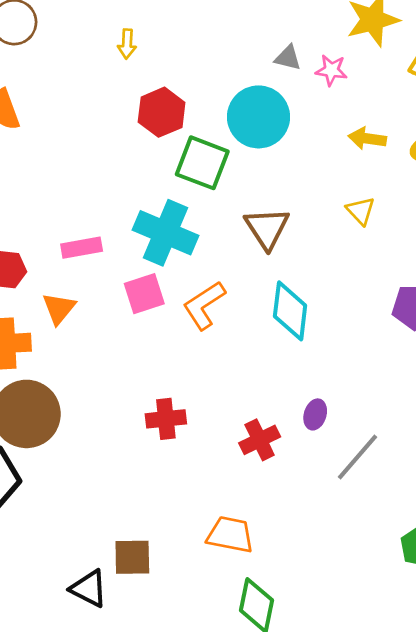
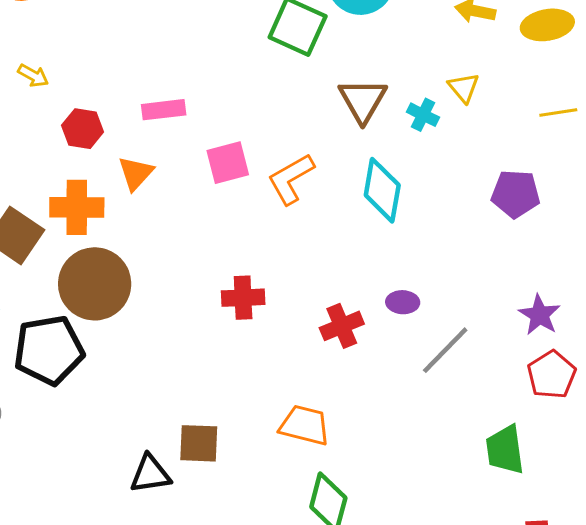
cyan cross: (166, 233) -> (423, 115), moved, size x0.5
purple ellipse: (315, 414) -> (403, 302), turned 72
black triangle: (89, 589) -> (150, 474), turned -39

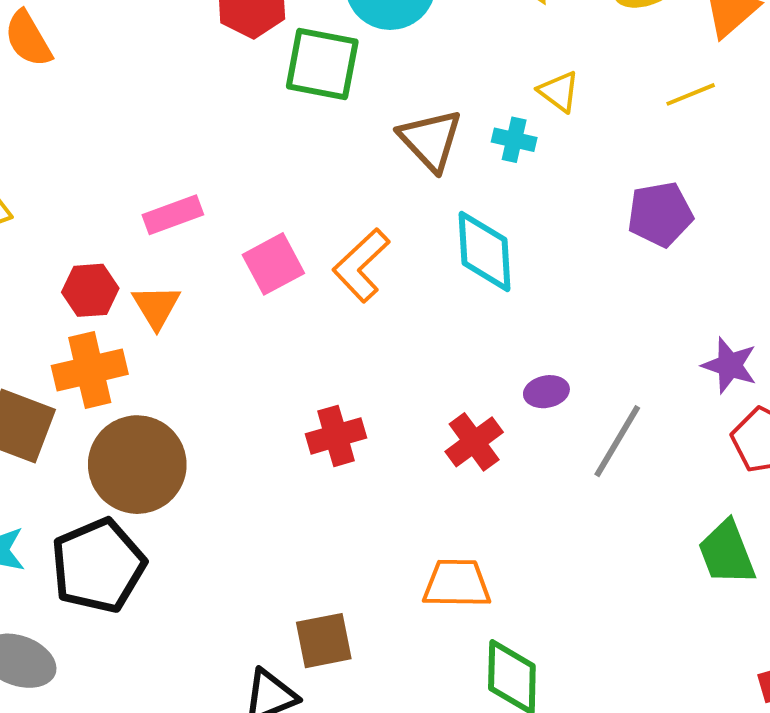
red hexagon: (83, 129) -> (90, 290), moved

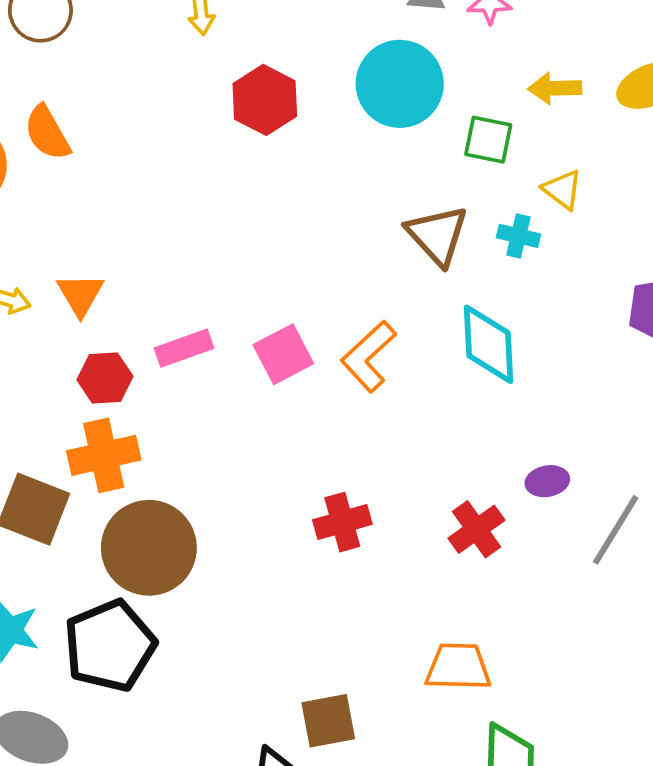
green square: (322, 64) -> (488, 140), moved, size x0.7
pink rectangle: (173, 215) -> (184, 348), moved
orange triangle: (156, 307) -> (80, 294), moved

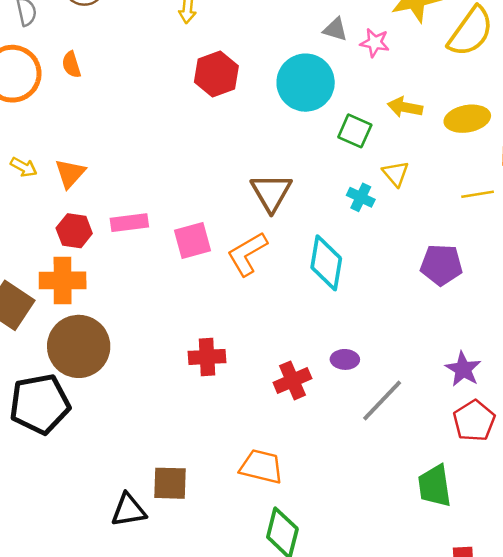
orange semicircle: (47, 133) -> (71, 65), size x0.7
brown triangle: (437, 235) -> (271, 192), moved

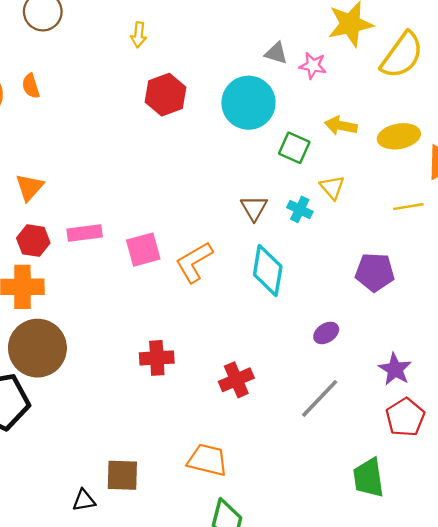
brown triangle: (271, 192) -> (254, 208), moved, size x0.7
purple ellipse: (345, 359) -> (326, 333), moved, turned -35
black triangle: (129, 510) -> (84, 500), size x0.7

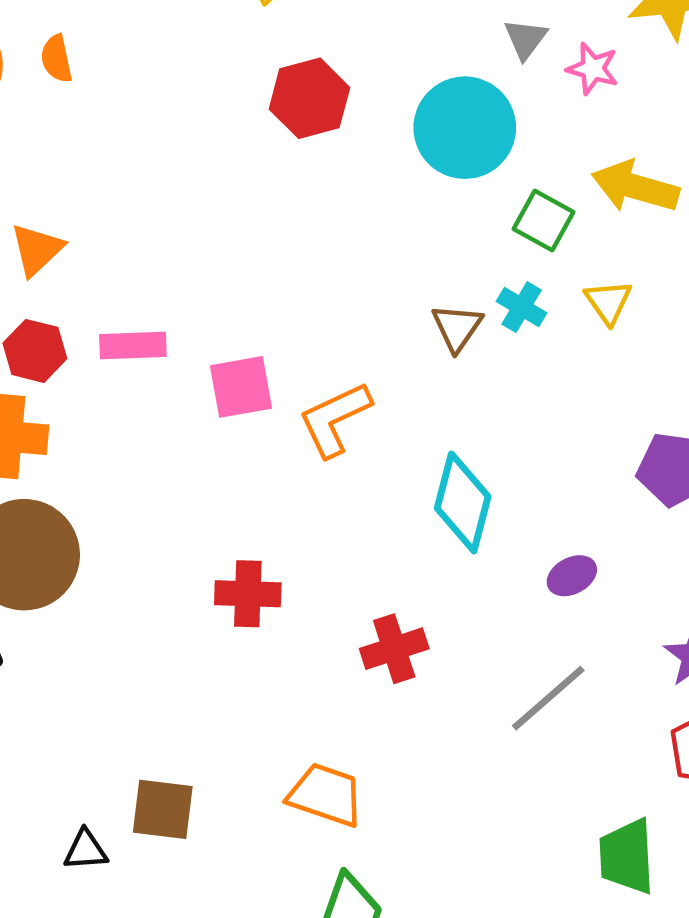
gray triangle: (276, 53) -> (525, 39), turned 45
yellow arrow: (341, 126) -> (635, 187), size x1.4
cyan cross: (300, 209) -> (522, 307), moved
cyan diamond: (268, 270) -> (463, 502), moved

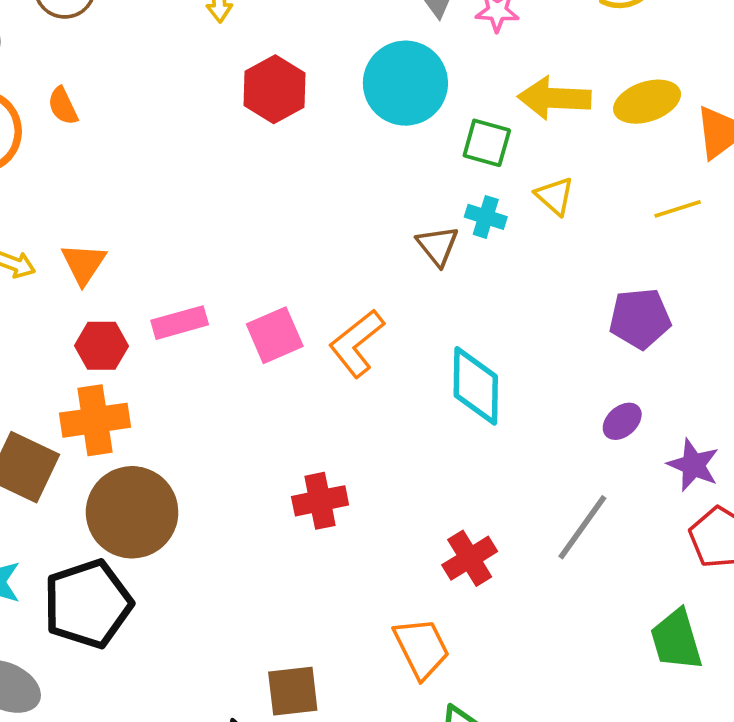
purple ellipse: (572, 576) -> (622, 421), moved
red cross: (394, 649) -> (470, 558), moved
orange trapezoid: (326, 795) -> (421, 648), turned 58

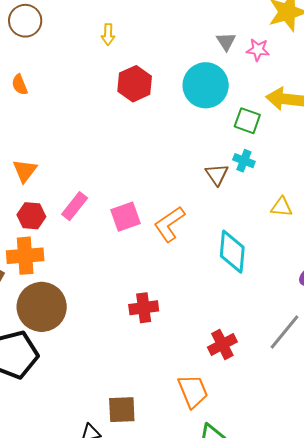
yellow triangle: (555, 196) -> (282, 207), moved, turned -40
pink rectangle: (180, 323) -> (75, 206), turned -40

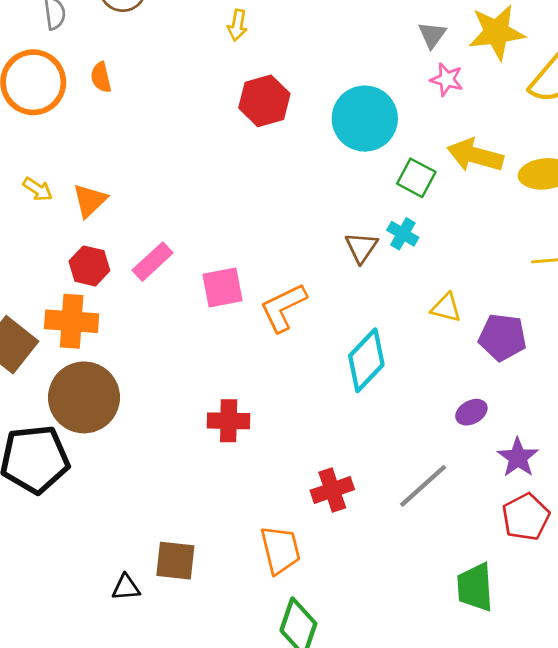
gray triangle: (226, 41) -> (432, 35), moved
cyan diamond: (232, 252) -> (366, 360), turned 30

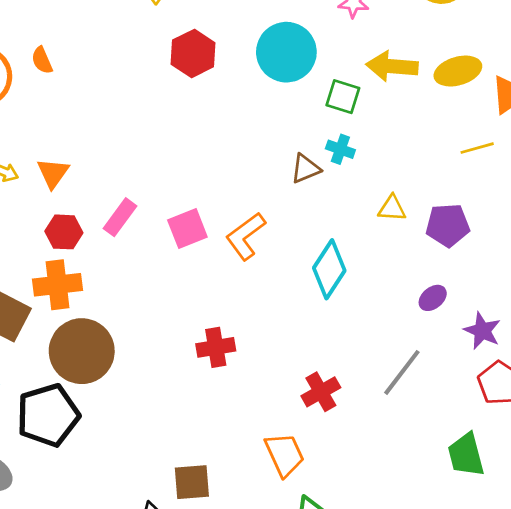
brown triangle: (361, 247) -> (305, 169), turned 44

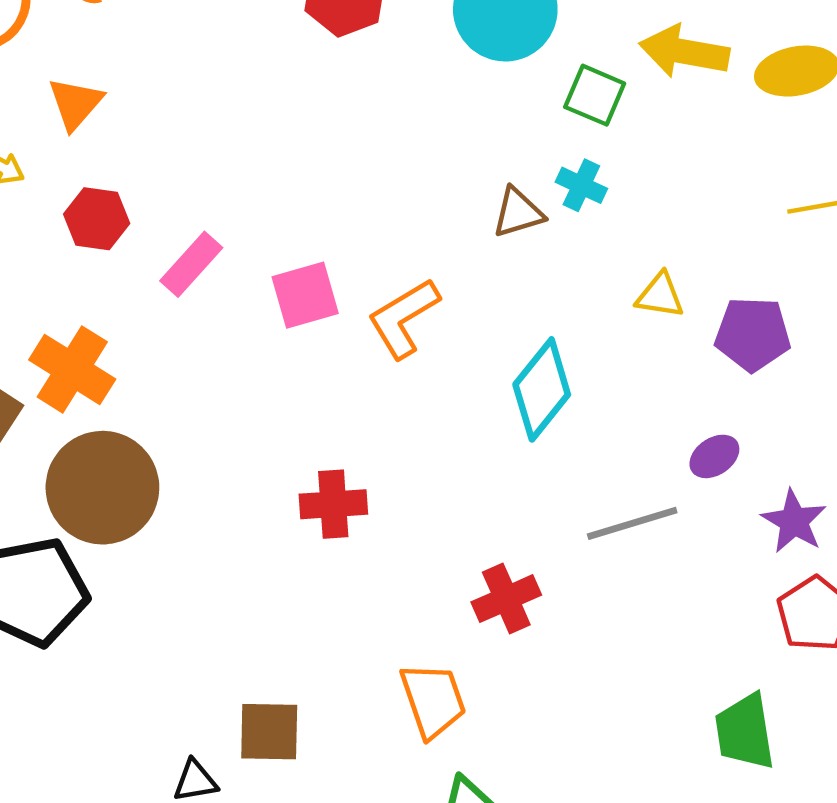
orange triangle: (53, 173) -> (75, 104), moved
red hexagon: (64, 232) -> (97, 219), moved
orange cross: (57, 285) -> (72, 369), turned 33
gray line: (402, 372) -> (632, 523), moved, turned 30

